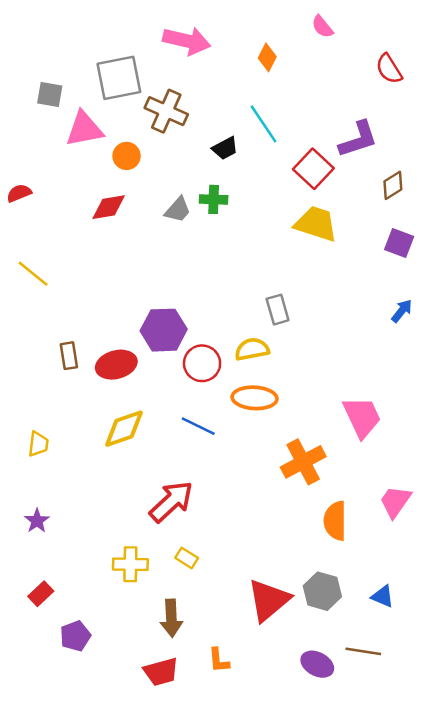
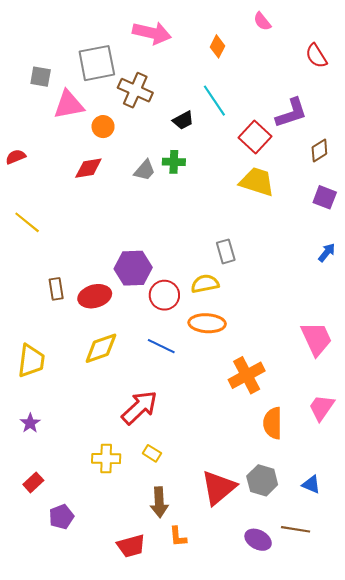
pink trapezoid: (362, 417) -> (316, 339), moved
yellow trapezoid: (38, 444) -> (31, 361), size x1.6
brown arrow: (171, 618) -> (159, 502), moved

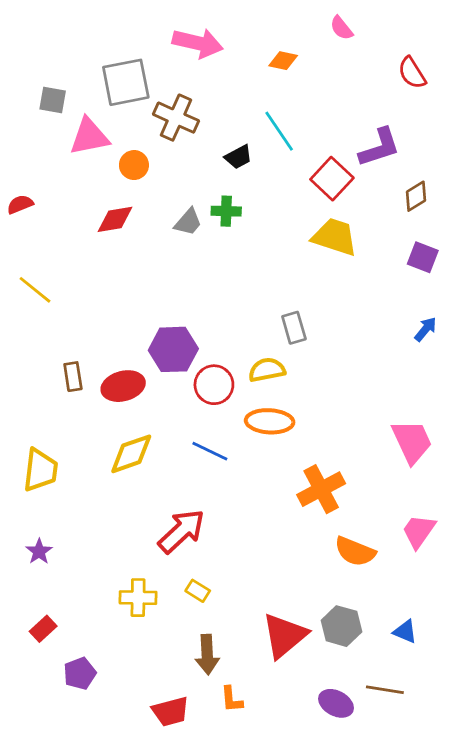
orange diamond: (217, 46) -> (283, 61), turned 75
orange semicircle: (273, 423) -> (355, 551), turned -68

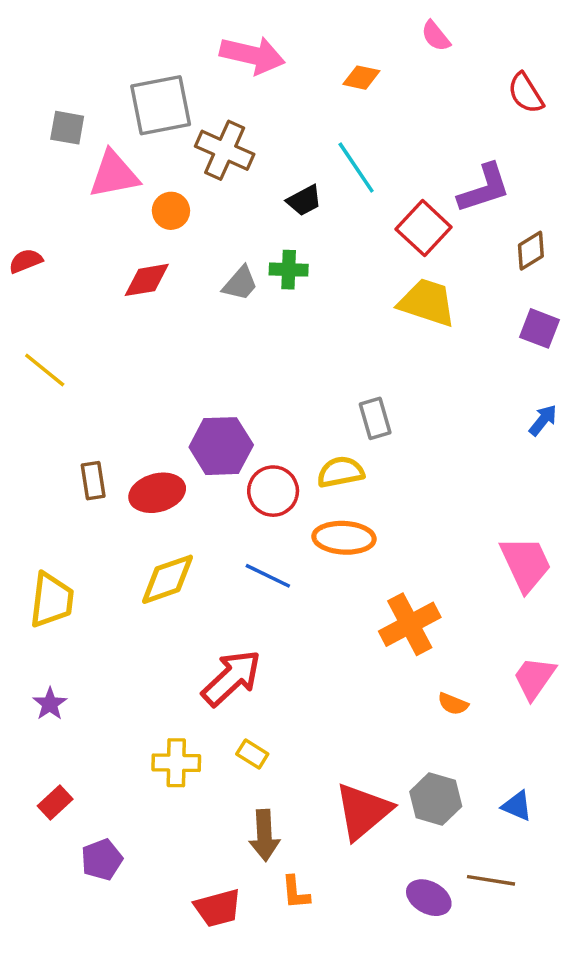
orange semicircle: (355, 551) -> (453, 704), size x0.6

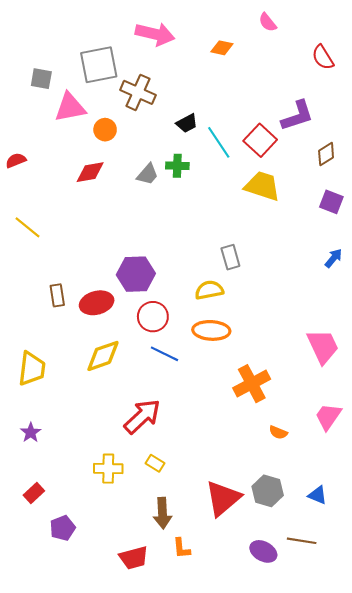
cyan line: (356, 168) -> (219, 142), moved
red circle: (273, 491) -> (153, 317), moved

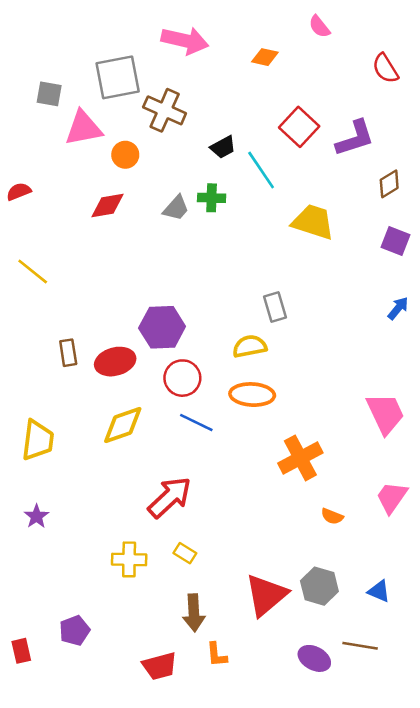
red square: (260, 140) -> (299, 127), moved
red rectangle: (34, 493) -> (21, 651), moved, turned -60

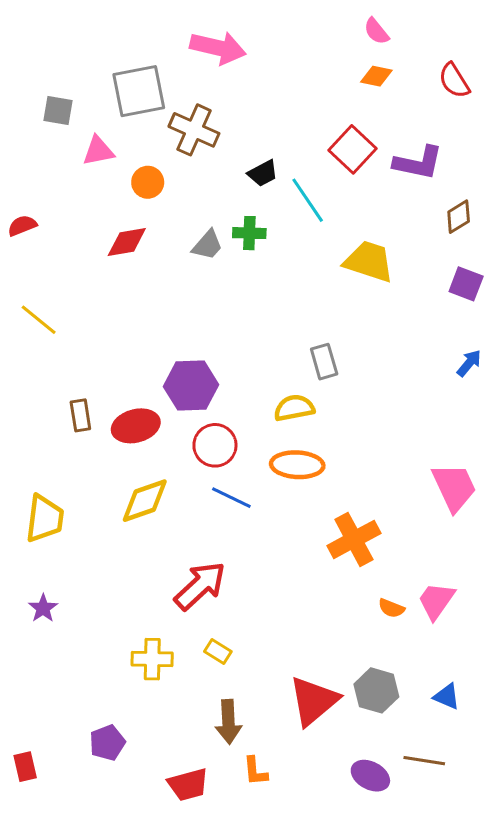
orange diamond: (265, 57) -> (376, 76), moved
pink triangle: (83, 128) -> (98, 151), size x0.7
purple L-shape: (355, 138) -> (418, 163), turned 30
pink trapezoid: (392, 497) -> (436, 601), moved
purple pentagon: (75, 631) -> (107, 743), moved

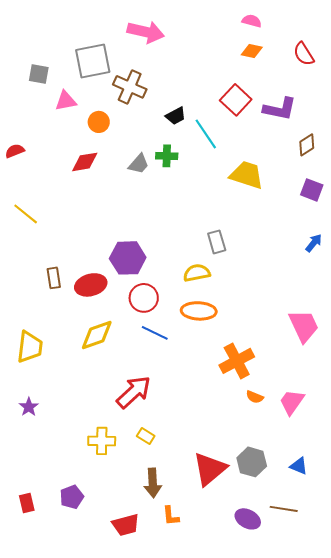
pink semicircle: (376, 31) -> (252, 21), turned 144
orange semicircle: (391, 608) -> (255, 397), moved
red rectangle: (25, 767) -> (27, 503), moved

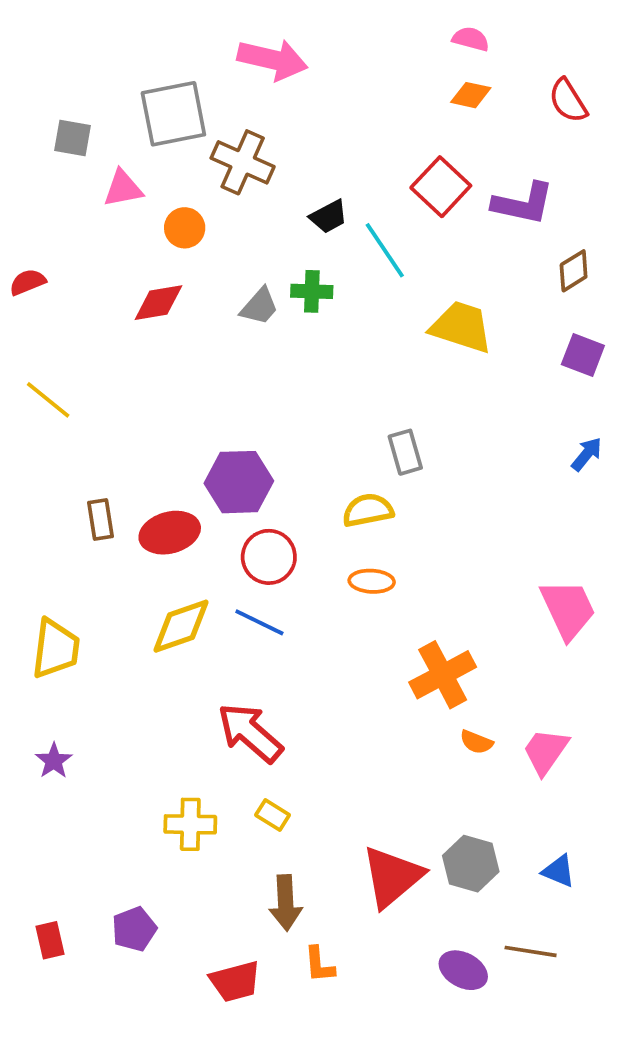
orange ellipse: (199, 311) -> (372, 581), size x0.7
blue line: (155, 333) -> (259, 622), moved
red arrow: (134, 392) -> (250, 733), turned -96

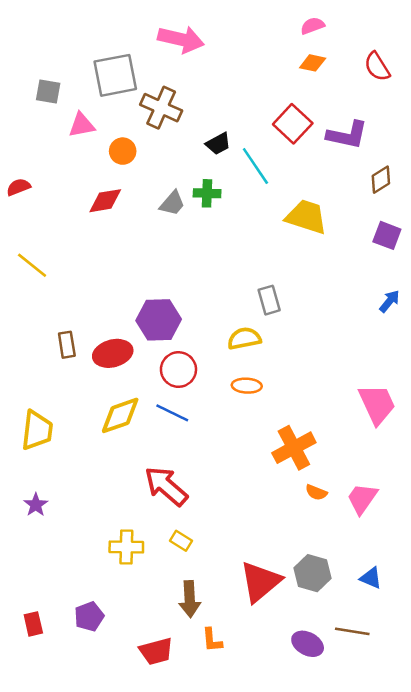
pink semicircle: (471, 39) -> (313, 26), turned -35

